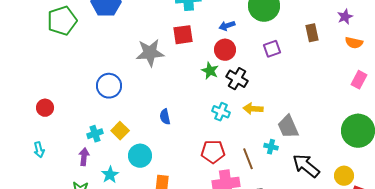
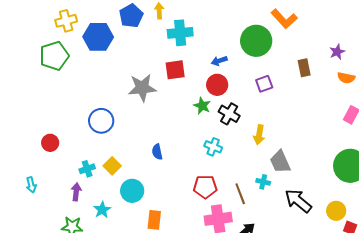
red circle: (45, 108) -> (50, 143), moved
yellow arrow: (253, 109) -> (259, 135), moved, turned -84

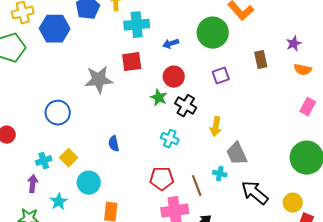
blue arrow: (219, 61) -> (171, 44), moved

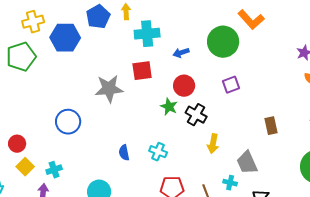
brown rectangle: (261, 60) -> (271, 126), moved
yellow arrow: (216, 127) -> (213, 144), moved
cyan cross: (170, 139) -> (158, 152), moved
yellow square: (69, 158) -> (25, 167), moved

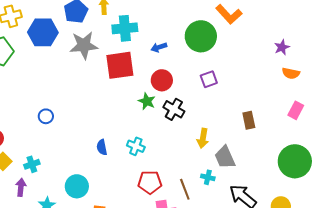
red square: (142, 71) -> (120, 65), size x1.4
gray star: (109, 89) -> (84, 45), moved
blue circle: (68, 122) -> (46, 116), size x0.6
yellow arrow: (213, 144) -> (203, 138), moved

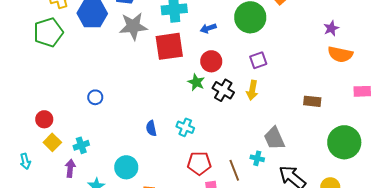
orange semicircle: (291, 73) -> (340, 54), size x1.4
pink rectangle: (296, 110) -> (362, 91), moved, turned 60
brown rectangle: (249, 120) -> (312, 101), moved, turned -72
yellow arrow: (203, 138) -> (252, 90), moved

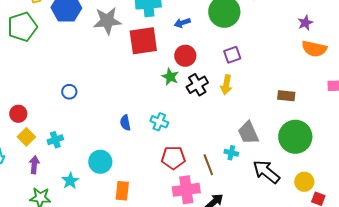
black cross: (223, 90) -> (197, 85), turned 30
green circle: (344, 142) -> (295, 137), moved
purple arrow: (70, 168) -> (34, 165), moved

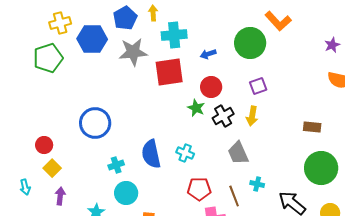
purple star: (305, 23) -> (332, 45), moved
blue circle: (69, 92) -> (95, 123), size x2.0
blue semicircle: (125, 123) -> (151, 154), size x1.8
gray trapezoid: (248, 133) -> (238, 153), moved
cyan cross: (55, 140) -> (116, 165), moved

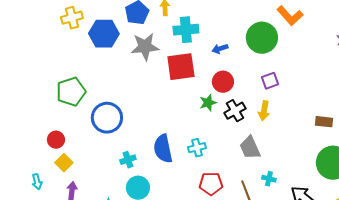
green pentagon: (48, 58) -> (71, 92), moved
green star: (196, 108) -> (208, 103), turned 30
cyan cross: (185, 153) -> (197, 148), turned -36

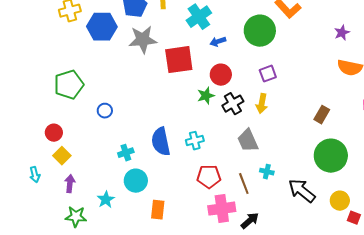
cyan cross: (186, 30) -> (199, 17), moved, turned -30
blue circle: (107, 118) -> (105, 111), size x0.5
brown rectangle: (324, 122) -> (322, 115), turned -66

